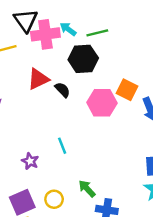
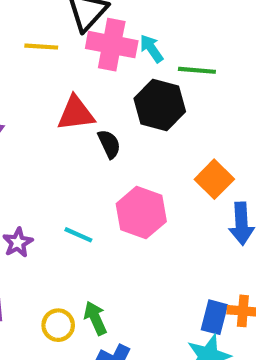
pink hexagon: (102, 103) -> (141, 213), moved
cyan line: (62, 146) -> (78, 235), turned -63
yellow circle: (54, 199) -> (58, 325), moved

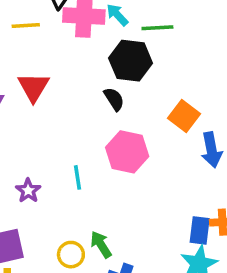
red triangle: (76, 113) -> (33, 87), moved, turned -44
black semicircle: (109, 144) -> (114, 99), moved
cyan line: (78, 235) -> (78, 177), turned 65

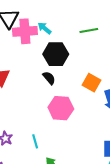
green line: (157, 28) -> (89, 30), moved
cyan line: (78, 177) -> (35, 141), moved

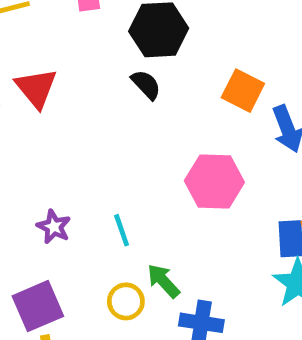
pink hexagon: (61, 108) -> (214, 182), moved

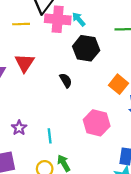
black semicircle: (146, 85) -> (66, 80), moved

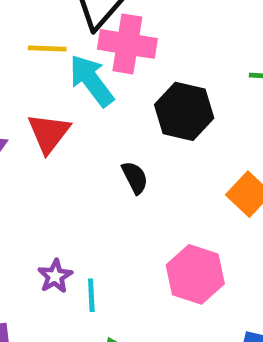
cyan arrow: (79, 19) -> (91, 80), moved, size x1.6
purple star: (19, 128) -> (55, 276), moved

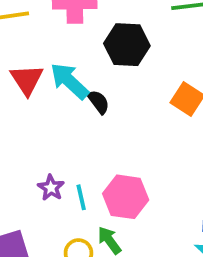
cyan arrow: (91, 80) -> (69, 81), moved
pink hexagon: (195, 274) -> (126, 197), moved

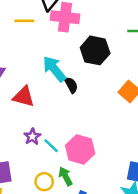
red triangle: (27, 80) -> (24, 97), moved, turned -50
cyan line: (81, 197) -> (51, 146), turned -42

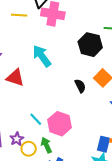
black hexagon: (95, 50) -> (90, 45), moved
black semicircle: (71, 85) -> (80, 86), moved
purple star: (32, 137) -> (17, 139), moved

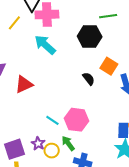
yellow line: (19, 15) -> (14, 23), turned -42
cyan arrow: (42, 56) -> (45, 45), moved
red triangle: (15, 78) -> (24, 84), turned -30

